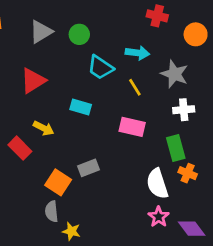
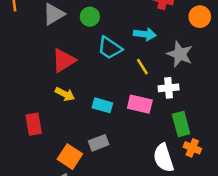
red triangle: (33, 81) -> (64, 60), moved
cyan rectangle: (81, 107) -> (102, 105), moved
white cross: (184, 110) -> (169, 88), moved
yellow arrow: (44, 128) -> (65, 94), moved
red rectangle: (20, 148) -> (34, 124), turned 35

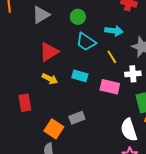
green circle: (90, 17) -> (78, 17), moved
cyan rectangle: (102, 105) -> (80, 76), moved

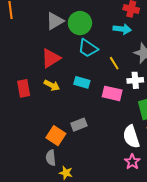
gray triangle: (41, 15) -> (55, 21), moved
green circle: (78, 17) -> (80, 23), size x1.5
cyan arrow: (114, 31) -> (122, 29), moved
red rectangle: (25, 103) -> (24, 88), moved

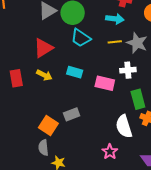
yellow line: (114, 63) -> (115, 42), moved, turned -64
pink star: (132, 162) -> (110, 152), moved

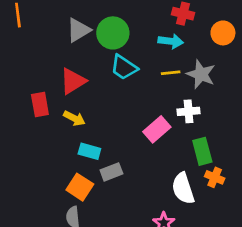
cyan rectangle: (75, 72) -> (89, 151), moved
red rectangle: (16, 78) -> (40, 105), moved
pink rectangle: (105, 83) -> (157, 129), turned -54

